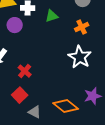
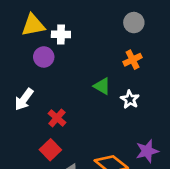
green triangle: (52, 16) -> (102, 86), moved, turned 48
white star: (80, 57) -> (130, 99), size x0.6

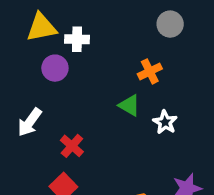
orange cross: (133, 60) -> (150, 71), moved

